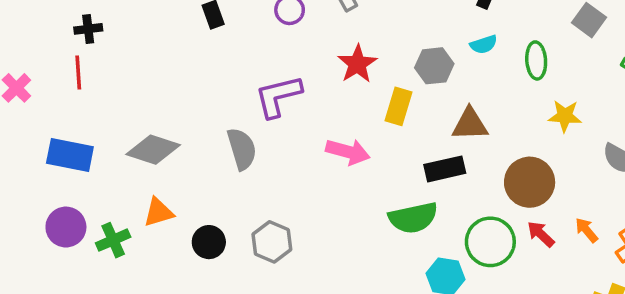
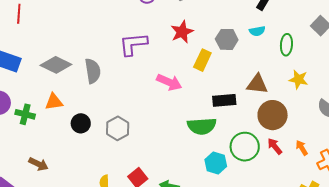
brown triangle: (470, 124) -> (257, 84), moved
gray semicircle: (242, 149) -> (93, 71), moved
green cross: (113, 240) -> (25, 114), turned 30

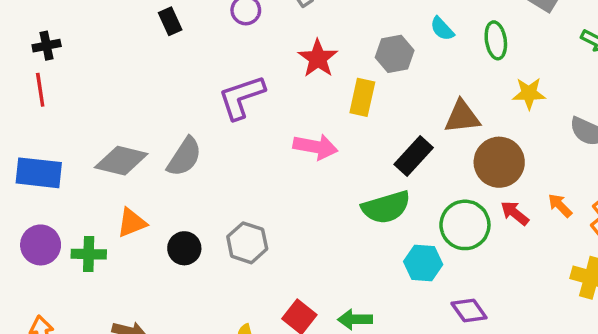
cyan semicircle: (257, 31) -> (442, 29), turned 70
gray semicircle: (93, 71) -> (184, 157), turned 55
black rectangle: (224, 100) -> (414, 156), turned -30

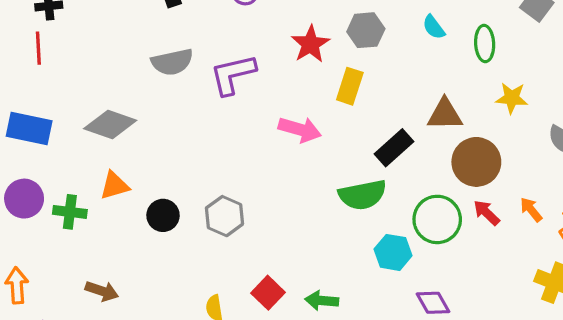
gray hexagon: (395, 54) -> (366, 30), moved
gray semicircle: (184, 157) -> (172, 62), moved, turned 39

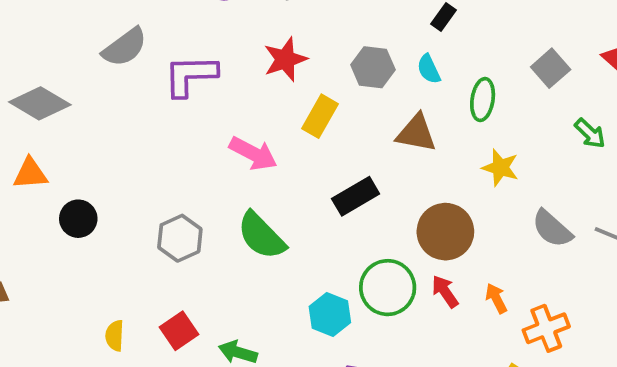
gray hexagon: (366, 30) -> (373, 67), moved
gray semicircle: (172, 62) -> (125, 47), turned -36
brown triangle: (445, 114) -> (416, 133), moved
green semicircle: (362, 195) -> (261, 236), moved, turned 45
gray hexagon: (224, 216) -> (180, 238), moved

